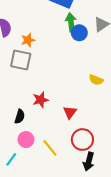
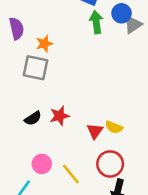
blue circle: (79, 33) -> (122, 13), moved
yellow semicircle: (96, 80) -> (114, 127), moved
black semicircle: (20, 117) -> (33, 118), moved, turned 40

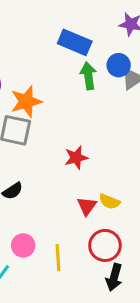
orange star: (44, 44) -> (26, 102), size x1.5
red star: (59, 116) -> (76, 158), moved
yellow line: (71, 174) -> (58, 258), turned 35

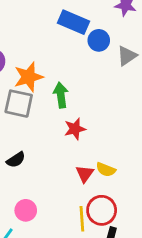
blue circle: (119, 65) -> (99, 40), moved
green arrow: (88, 76) -> (61, 95), moved
yellow line: (58, 258) -> (82, 219), moved

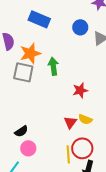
blue rectangle: (73, 22) -> (39, 19), moved
red star: (75, 129) -> (80, 90), moved
black semicircle: (16, 160) -> (21, 131), moved

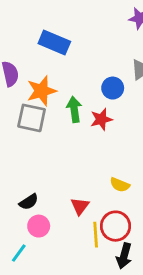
blue circle: (80, 27) -> (113, 88), moved
red star: (80, 90) -> (101, 119), moved
red triangle: (70, 122) -> (80, 206), moved

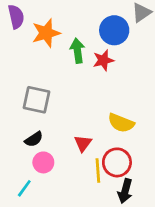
blue circle: (113, 88) -> (114, 30), size x1.4
gray square: (32, 118) -> (37, 100), moved
yellow semicircle: (120, 185) -> (121, 123), size x1.4

